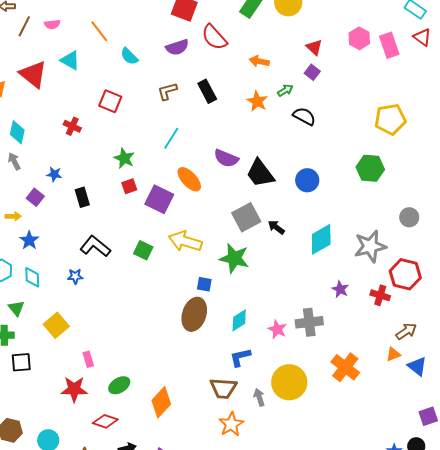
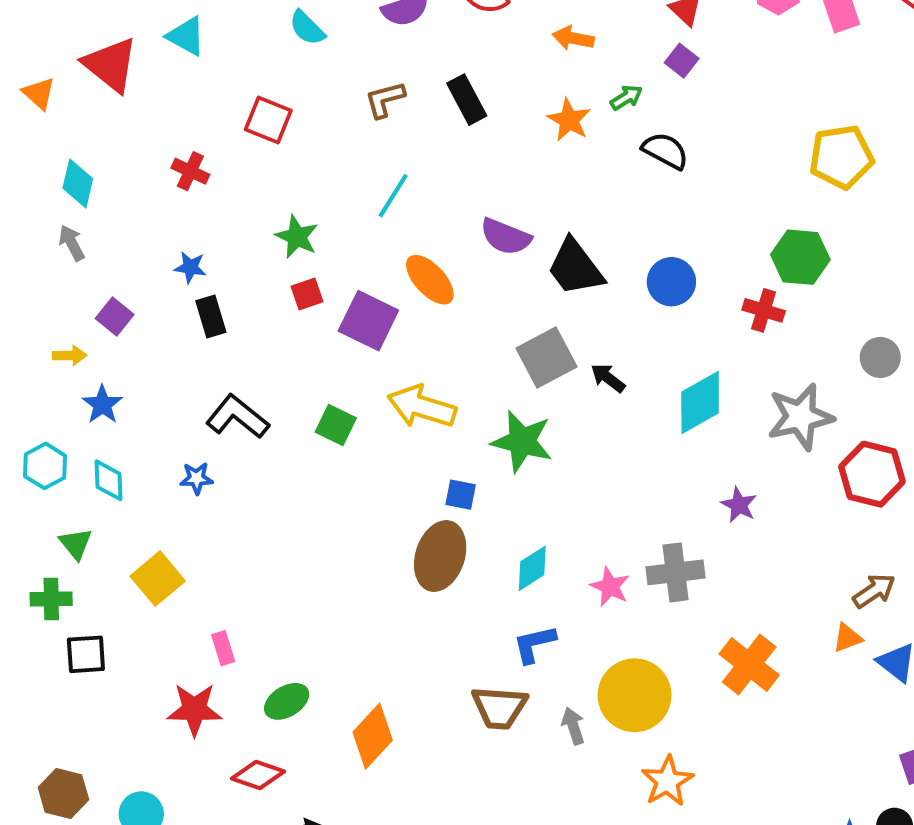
blue star: (54, 174) -> (190, 267), moved
red cross: (380, 295) -> (764, 310), moved
orange star: (231, 424) -> (667, 781), moved

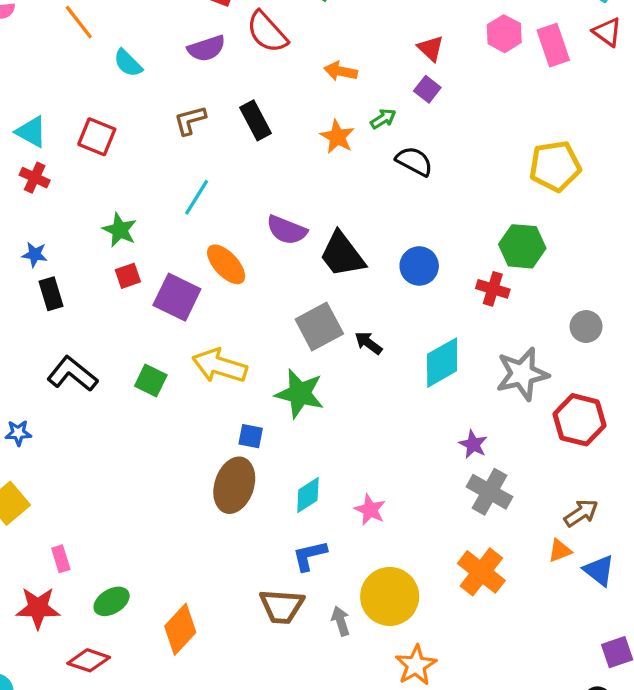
cyan triangle: (186, 36) -> (31, 132), moved
blue star: (197, 478) -> (18, 433), moved
gray cross: (676, 572) -> (490, 492), moved, turned 36

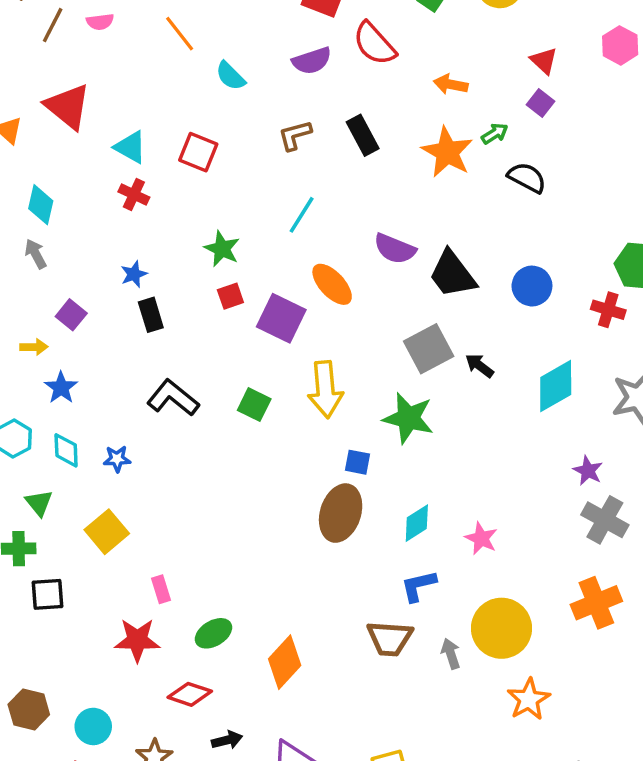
orange star: (337, 137) -> (447, 152), size x1.4
blue star: (35, 255) -> (134, 274), turned -30
yellow arrow: (220, 366) -> (325, 389), turned -112
orange cross: (481, 572) -> (596, 603), turned 30

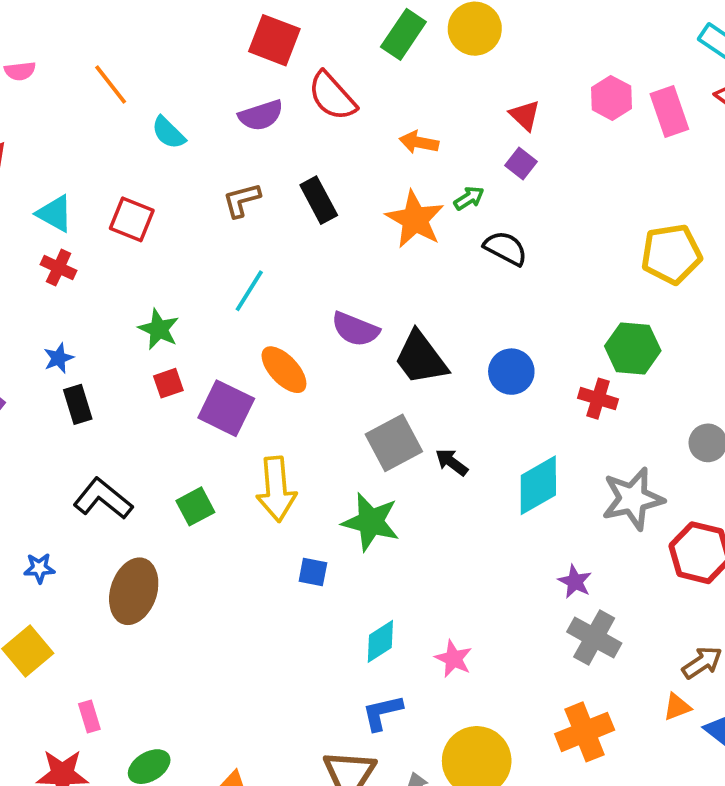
green square: (254, 405) -> (195, 506), turned 36
brown ellipse: (341, 513) -> (134, 591), moved

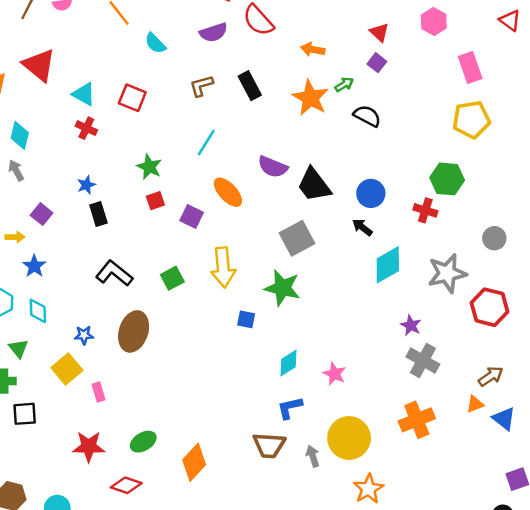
pink rectangle: (669, 111) -> (470, 68), moved
purple square: (226, 408) -> (192, 216), size x0.7
black arrow: (452, 462) -> (362, 227), moved
blue star: (39, 568) -> (84, 335), moved
pink rectangle: (89, 716) -> (98, 392), moved

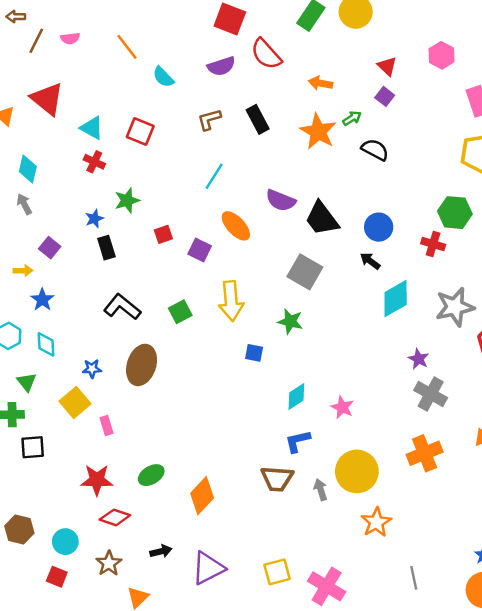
green star: (149, 167) -> (127, 200), moved, turned 30
gray square: (297, 238) -> (305, 272), turned -32
green star: (282, 288) -> (290, 321), size x0.7
red diamond: (126, 485) -> (115, 517), moved

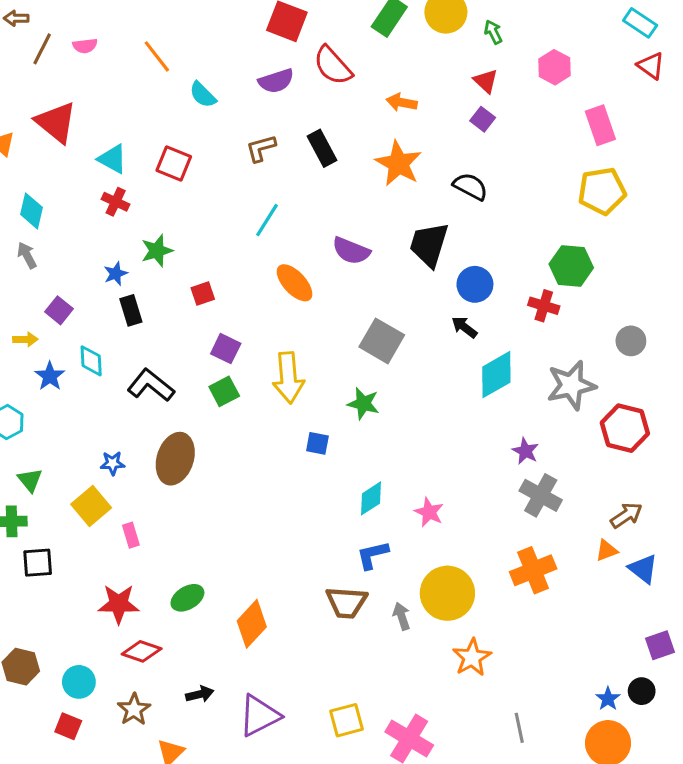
green arrow: (352, 118) -> (493, 32), moved, turned -84
black trapezoid: (322, 219) -> (429, 245), moved, turned 54
purple square: (200, 250) -> (226, 349), moved
cyan diamond: (46, 344) -> (91, 361), moved

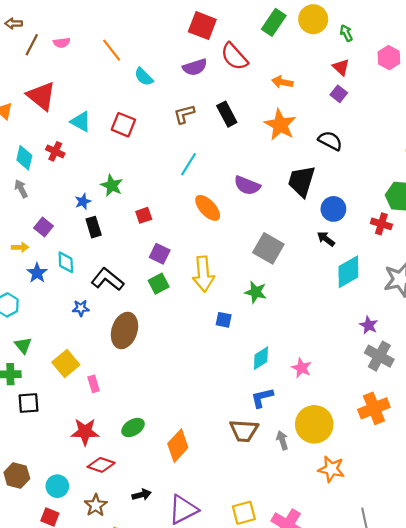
red cross: (116, 202) -> (55, 151), moved
green star: (157, 251) -> (112, 186), turned -30
blue star: (113, 463) -> (81, 308), moved
orange star: (472, 657) -> (331, 469), turned -30

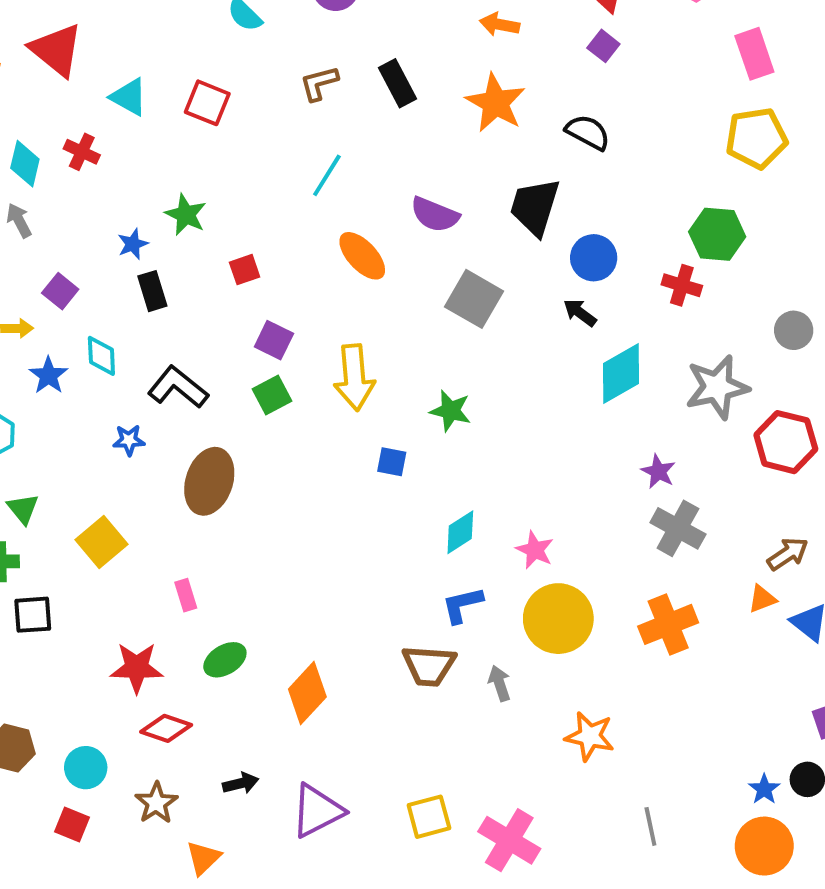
gray square: (268, 248) -> (474, 299), moved
pink rectangle: (94, 384) -> (186, 595), moved
yellow circle: (314, 424) -> (558, 619), moved

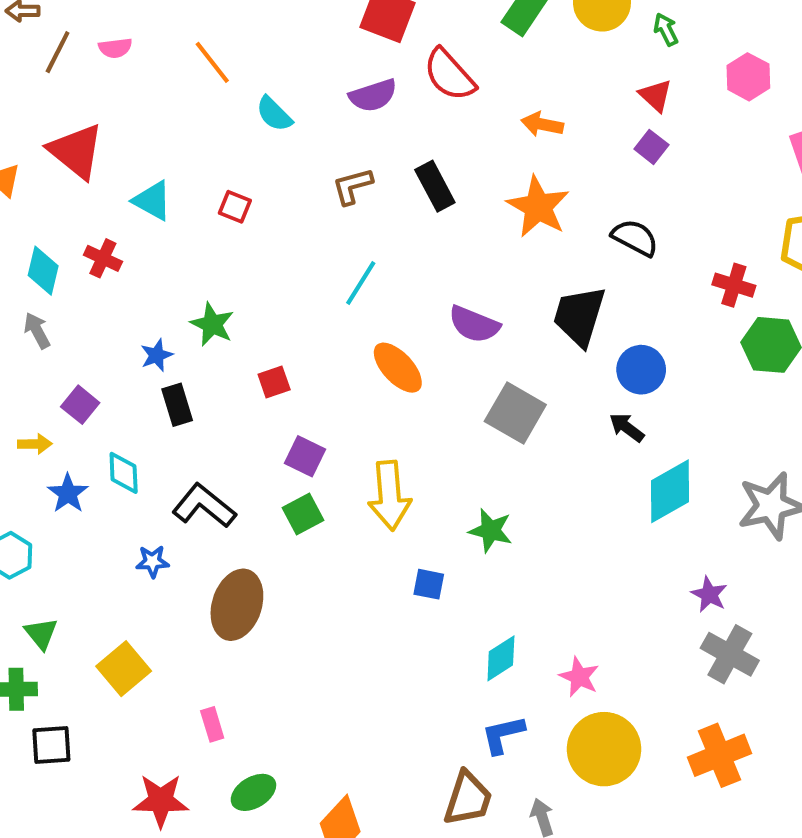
red square: (207, 103) -> (235, 207), size x0.7
red cross: (682, 285) -> (734, 285), moved
brown trapezoid: (429, 666) -> (468, 799), turned -76

